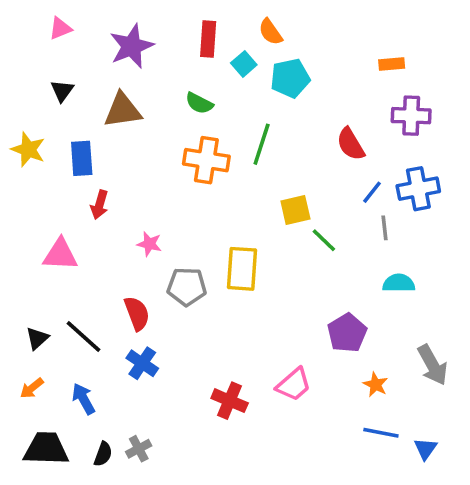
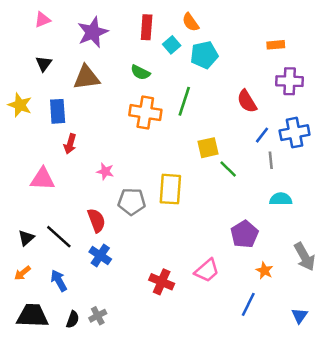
blue line: (381, 433) -> (248, 304), moved, turned -75

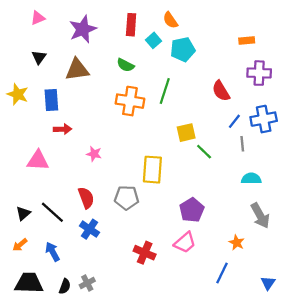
red arrow: (70, 144) -> (63, 129), turned -108
gray pentagon: (132, 202) -> (127, 198), moved
purple pentagon: (244, 234) -> (192, 210), moved
gray arrow: (305, 257) -> (260, 216), moved

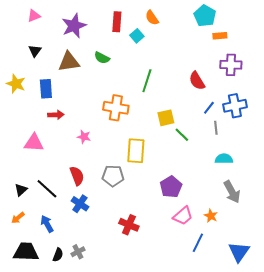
cyan pentagon: (183, 49) -> (205, 16), moved, turned -30
green semicircle: (125, 65) -> (102, 58), moved
orange cross: (130, 101) -> (116, 108), moved
pink trapezoid: (185, 243) -> (183, 216), moved
blue triangle: (268, 283) -> (239, 252), size x1.6

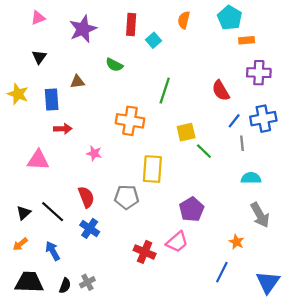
orange semicircle: (152, 18) -> (184, 20), moved, turned 49
brown triangle: (69, 62) -> (77, 82), moved, size x0.6
pink trapezoid: (183, 216) -> (177, 242), moved

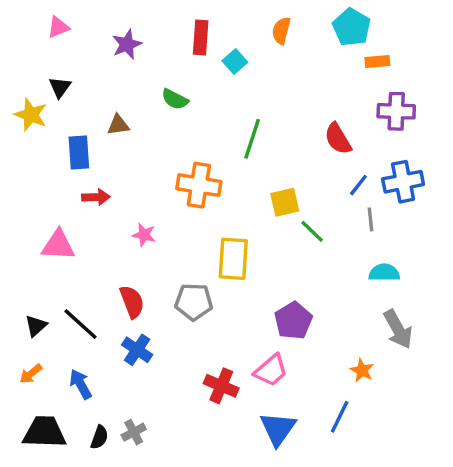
purple star: (83, 29) -> (127, 44), size x0.7
yellow star: (18, 94) -> (31, 115), moved
blue triangle: (268, 282) -> (278, 429), moved

